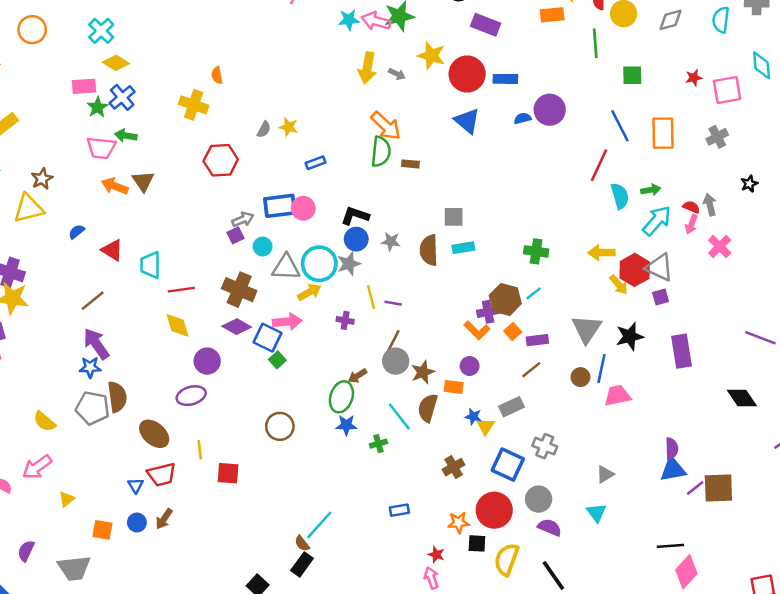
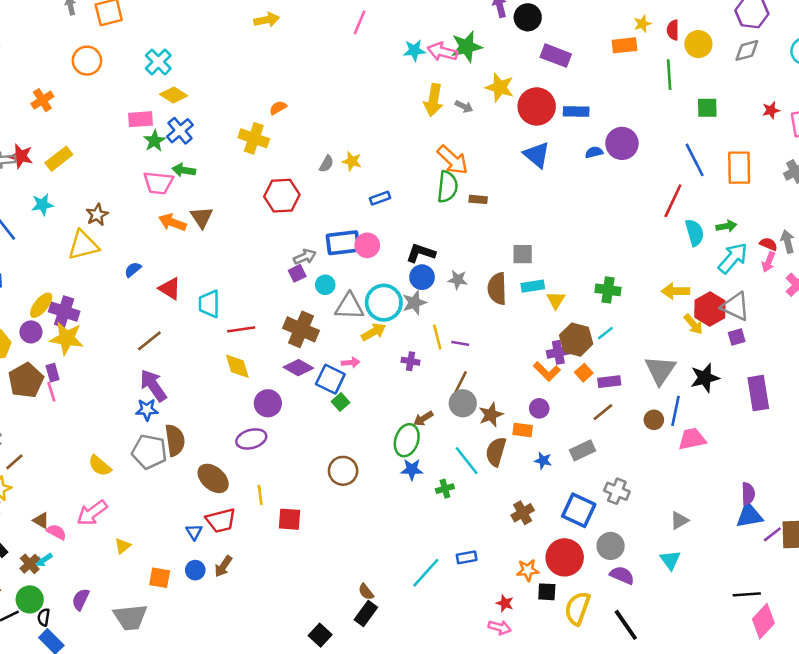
orange semicircle: (217, 75) -> (278, 108), turned 70
pink arrow: (287, 322) -> (351, 363), size x0.6
yellow triangle: (486, 426) -> (556, 300), moved
cyan line: (319, 525) -> (426, 573), moved
pink arrow: (431, 578) -> (500, 627), turned 125

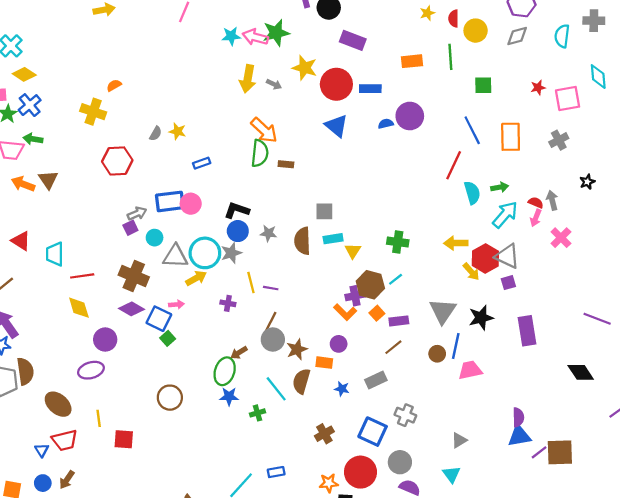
orange rectangle: (625, 45) -> (412, 61), moved

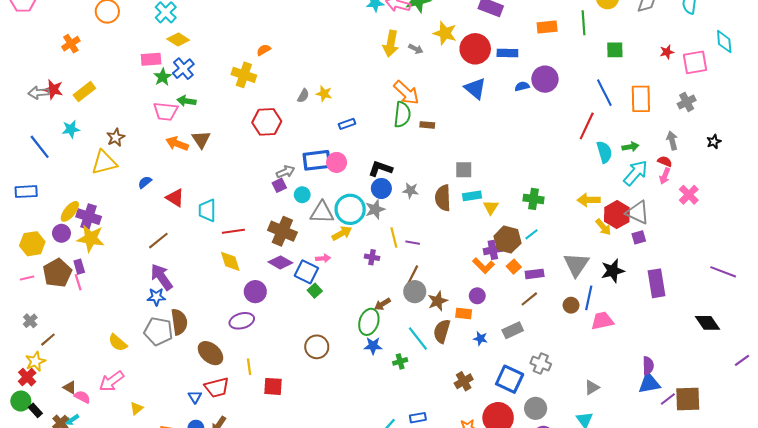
gray arrow: (552, 200) -> (672, 141), moved

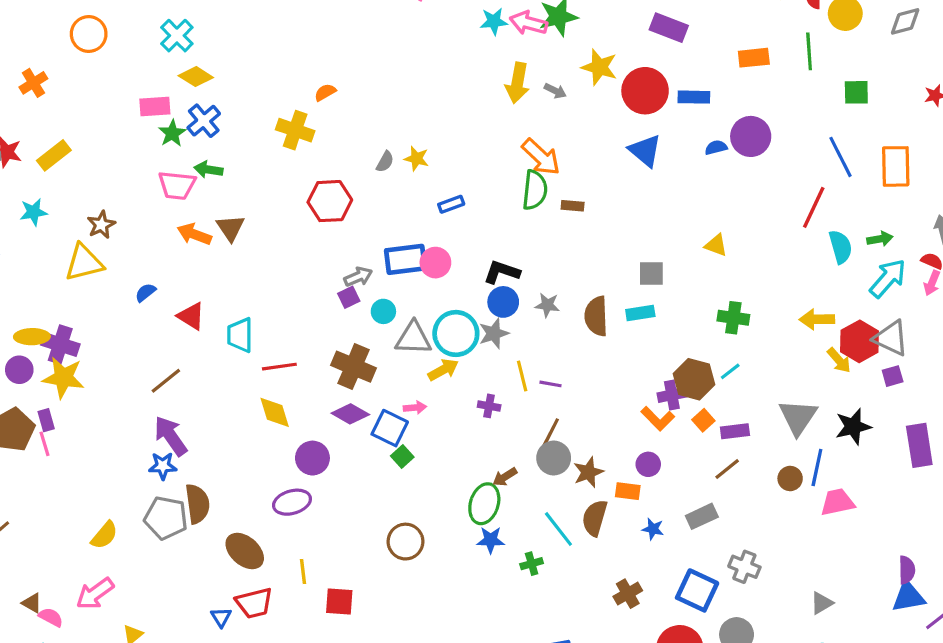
gray square: (464, 170) -> (651, 274), moved
yellow triangle: (491, 207) -> (716, 245), moved, turned -42
yellow ellipse: (70, 211) -> (32, 337), turned 50
yellow semicircle: (118, 343) -> (104, 535), turned -90

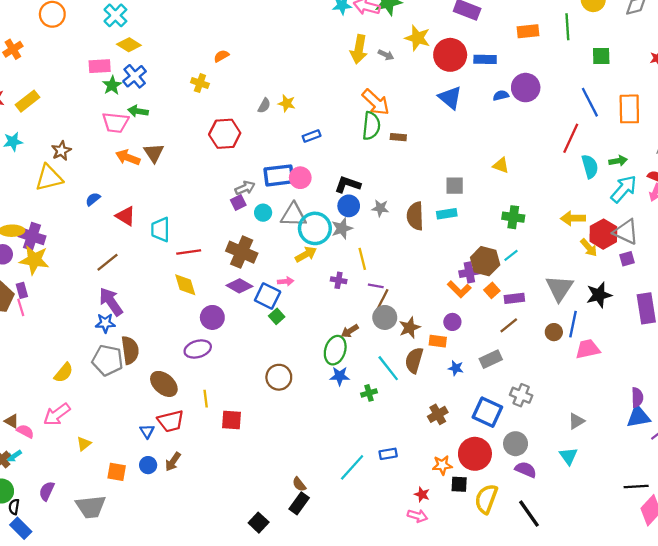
yellow cross: (295, 130) -> (200, 83), size x0.7
gray triangle: (413, 338) -> (293, 215), moved
purple line: (551, 384) -> (376, 286), moved

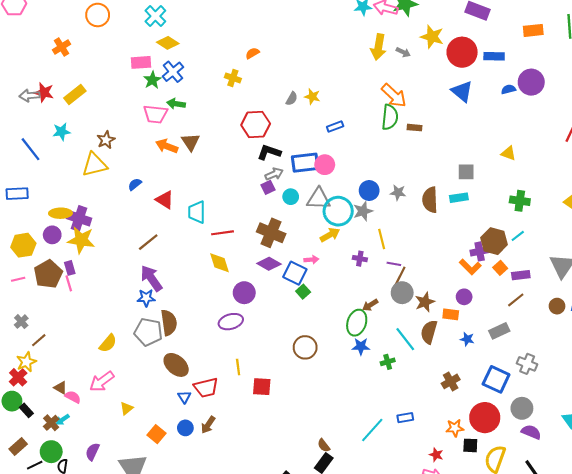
black L-shape: (348, 184) -> (269, 152), moved
brown ellipse: (164, 384) -> (176, 365), moved
orange square: (117, 472) -> (156, 434), turned 30

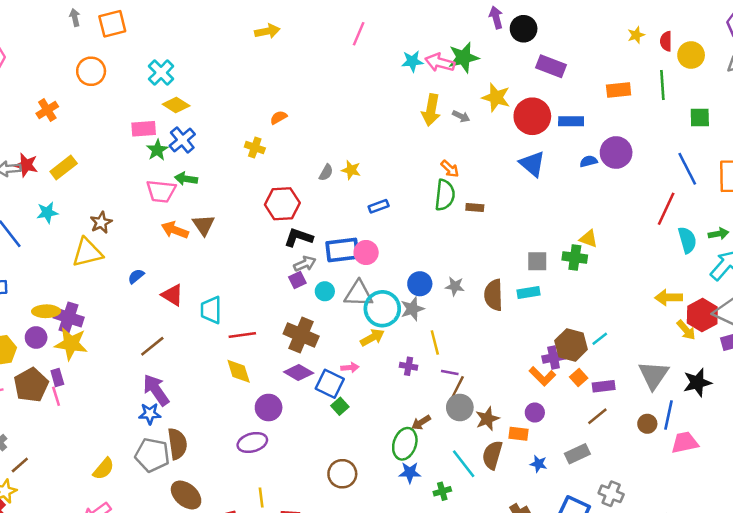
orange arrow: (394, 96) -> (450, 169), size x0.6
green cross: (520, 201) -> (575, 258), moved

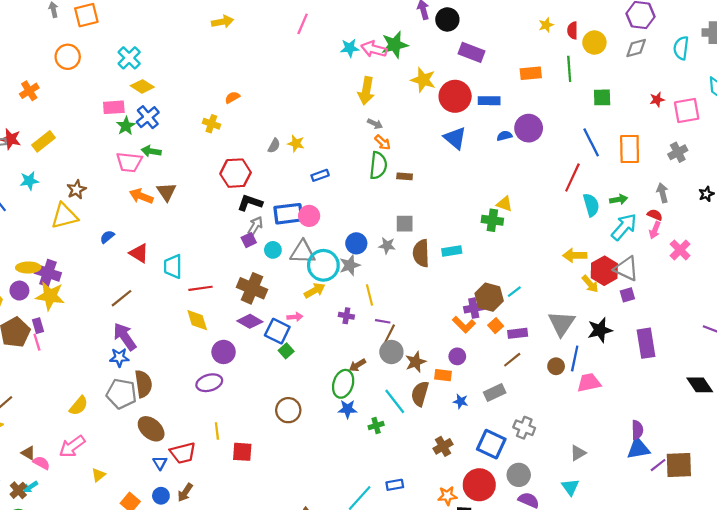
gray arrow: (461, 116) -> (375, 124), moved
gray square: (537, 261) -> (405, 224), moved
gray arrow: (305, 264) -> (255, 226), turned -36

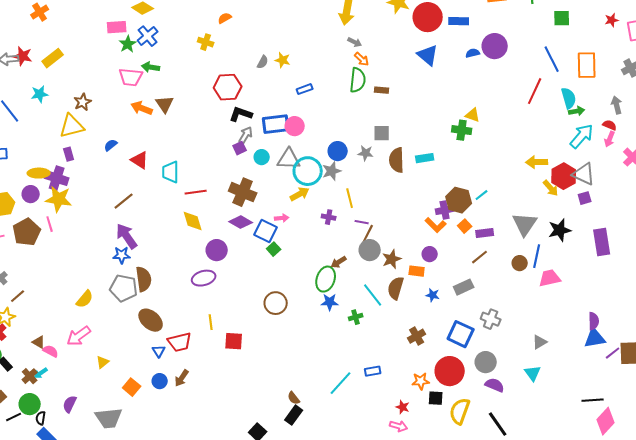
cyan semicircle: (591, 205) -> (569, 98), moved
purple rectangle: (38, 326) -> (69, 154), moved
pink line: (37, 342) -> (50, 224), moved

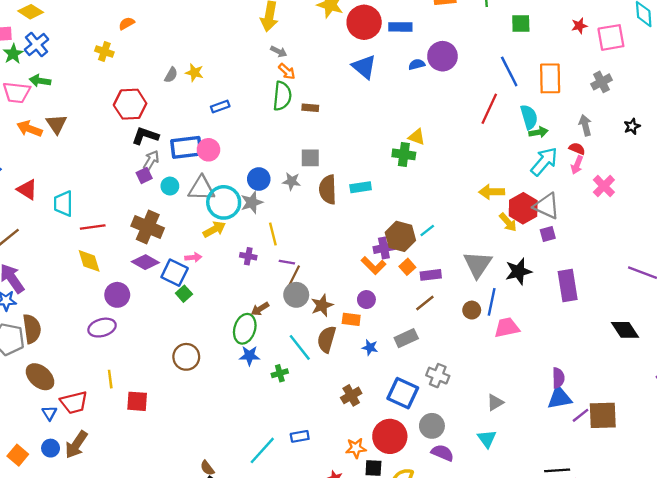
brown arrow: (182, 378) -> (76, 445), size x1.4

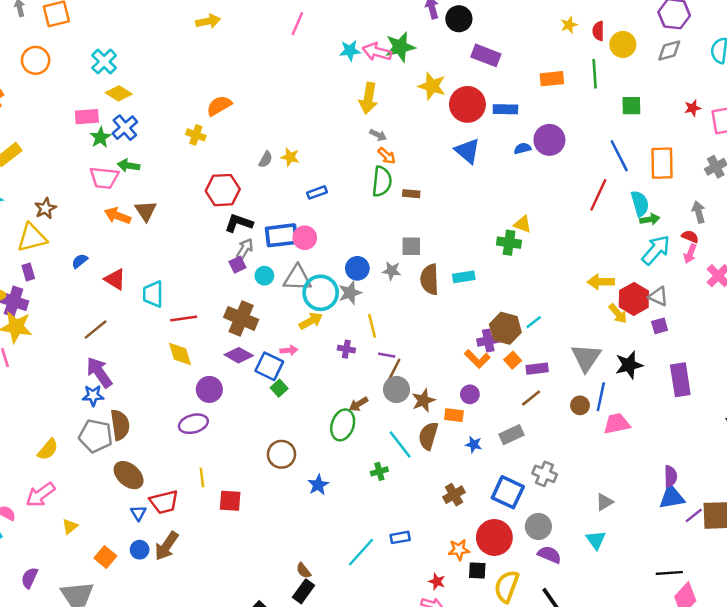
orange semicircle: (127, 23) -> (219, 106), size x1.5
gray triangle: (547, 206) -> (658, 296), size x0.7
blue star: (249, 356) -> (318, 485), moved, turned -30

